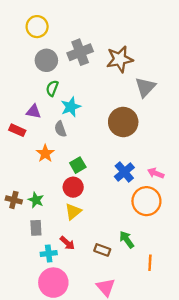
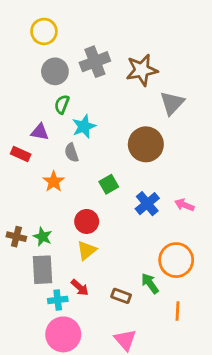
green square: (78, 165) -> (109, 184), moved
orange circle: (146, 201) -> (176, 260), moved
gray rectangle: (36, 228) -> (43, 270), size x1.5

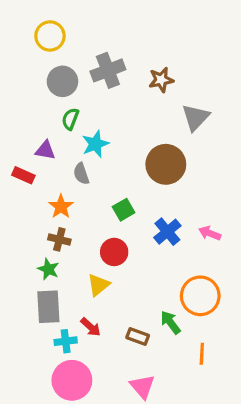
brown star: (142, 70) -> (161, 80), size x0.7
red circle: (87, 221) -> (114, 252), moved
brown cross: (16, 237) -> (59, 239), moved

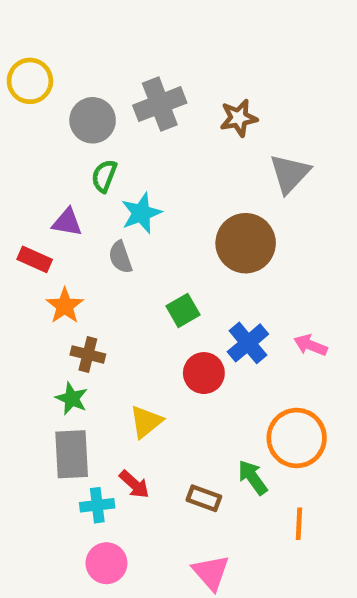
yellow circle: (50, 36) -> (30, 81), moved
orange star: (61, 207) -> (65, 306), moved
red circle: (114, 252) -> (204, 373), moved
pink circle: (72, 380) -> (106, 563), size x0.7

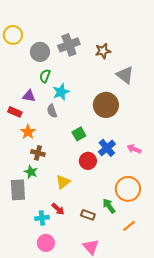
gray triangle: (290, 174) -> (125, 75), turned -36
gray rectangle: (72, 454) -> (18, 190), moved
orange line: (299, 524) -> (129, 226), turned 48

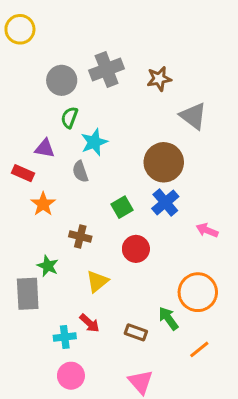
yellow circle: (13, 35) -> (20, 29), moved
blue cross: (107, 148) -> (165, 202), moved
brown cross: (38, 153) -> (80, 237), moved

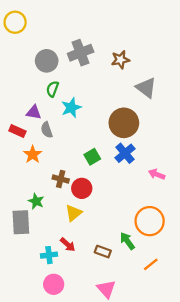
gray semicircle: (80, 172) -> (47, 130), moved
red circle: (136, 249) -> (82, 188), moved

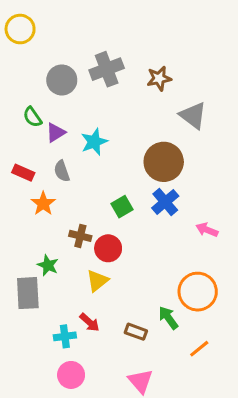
green semicircle: (52, 89) -> (32, 117), moved, turned -56
purple triangle: (34, 112) -> (56, 132), moved, turned -42

